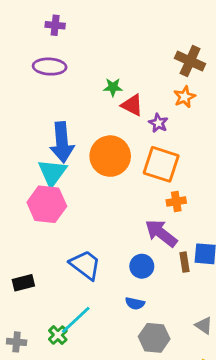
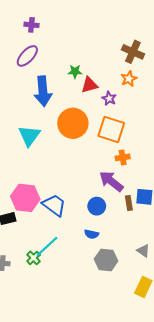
purple ellipse: (50, 67) -> (27, 56), turned -50
red triangle: (132, 105) -> (89, 85), turned -42
blue arrow: (62, 142) -> (43, 91), moved
pink hexagon: (47, 204) -> (25, 198), moved

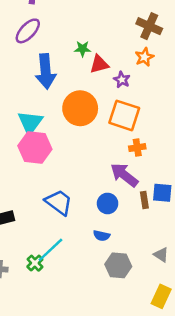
pink hexagon: (25, 198) -> (35, 148), moved

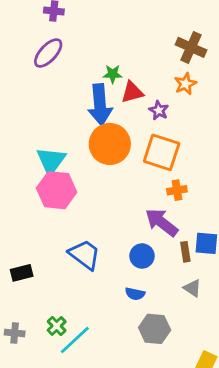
blue arrow: (46, 71) -> (100, 105), moved
cyan line: (50, 250) -> (75, 340), moved
gray triangle: (161, 255) -> (192, 288), moved

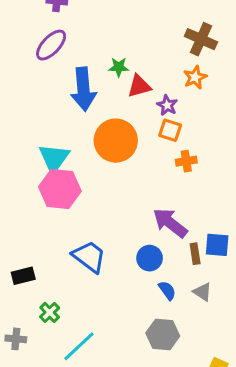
blue arrow: (100, 105) -> (83, 89), moved
orange square: (162, 152) -> (170, 130), moved, size x0.6
orange cross: (177, 190) -> (186, 161), moved
blue semicircle: (135, 294) -> (167, 290), moved, turned -138
green cross: (57, 326) -> (50, 312), moved

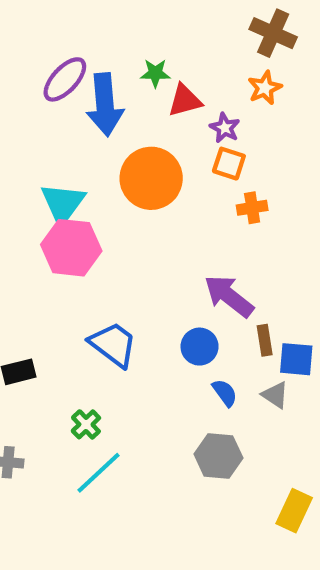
purple ellipse: (51, 45) -> (65, 79), moved
blue square: (217, 245) -> (296, 359), moved
green cross: (50, 312) -> (86, 424), moved

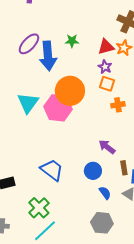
red triangle: (185, 100) -> (106, 47), moved
pink hexagon: (71, 248) -> (58, 108), moved
purple arrow: (229, 296) -> (107, 147), size x0.7
green cross: (86, 424) -> (39, 208), size x1.5

